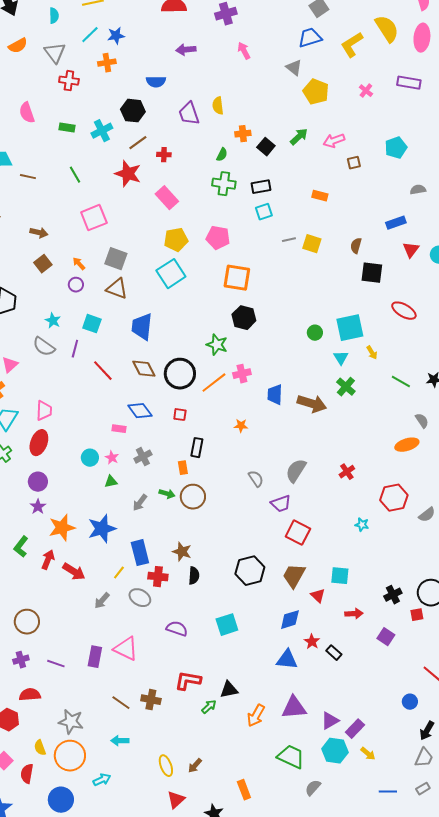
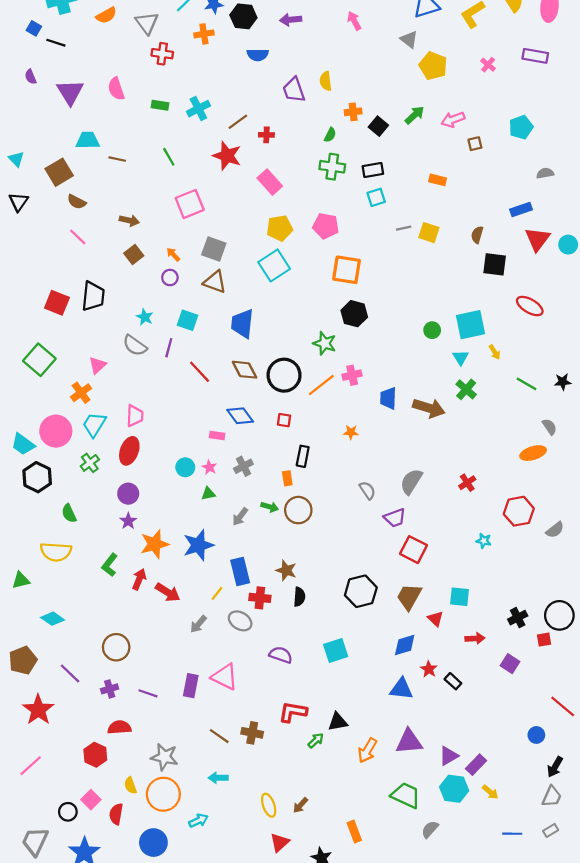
black hexagon: (133, 111) -> (243, 16), moved
red triangle: (411, 250) -> (537, 239), size x1.4

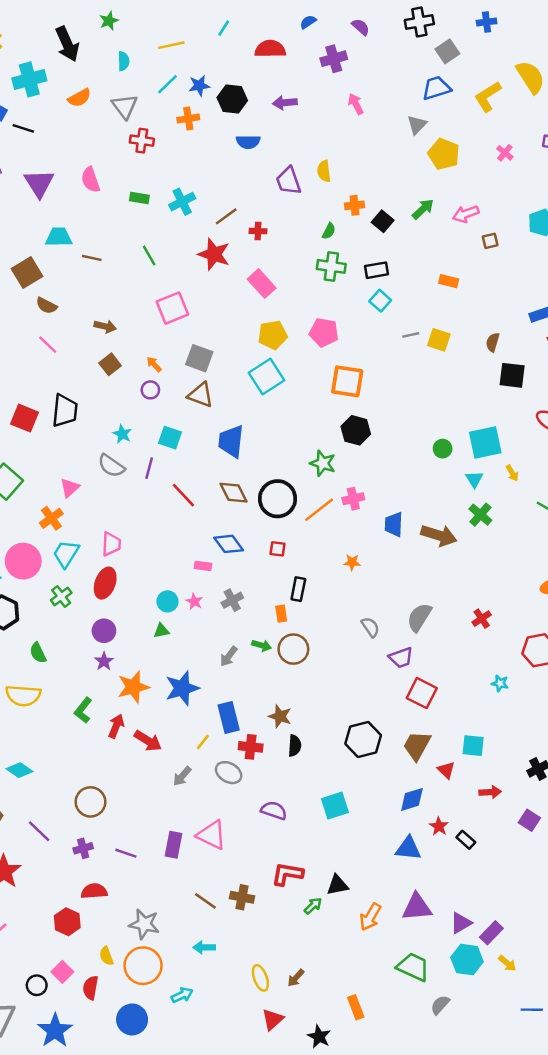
gray triangle: (409, 39) -> (417, 125), turned 36
cyan square: (376, 197) -> (380, 301), turned -30
green triangle: (208, 494) -> (161, 631), moved

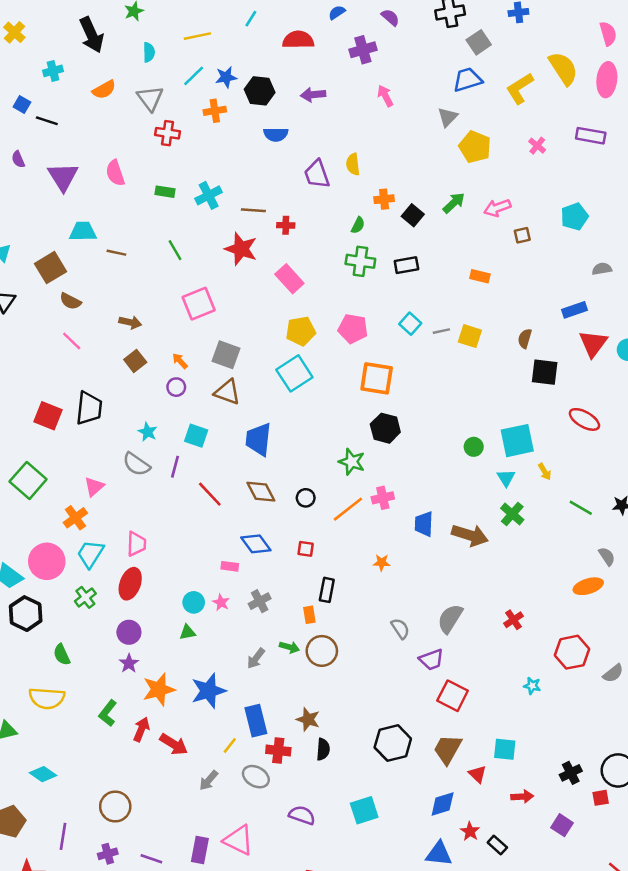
cyan cross: (29, 79) -> (53, 71), size x0.6
brown line: (226, 216) -> (253, 210), turned 40
cyan square: (380, 301) -> (410, 324), moved
black circle: (278, 499) -> (306, 498), size x0.5
purple line: (39, 831) -> (63, 836), turned 55

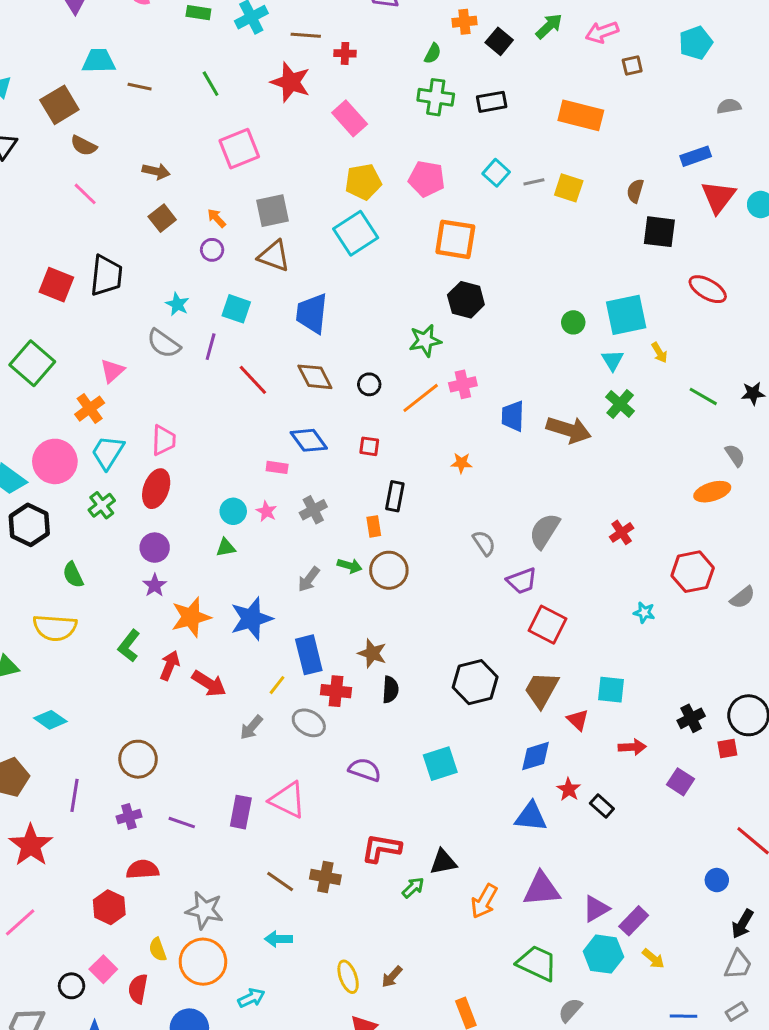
orange rectangle: (480, 276) -> (581, 115), size x1.8
gray square: (226, 355) -> (273, 211), turned -32
green star: (352, 462) -> (425, 341), turned -30

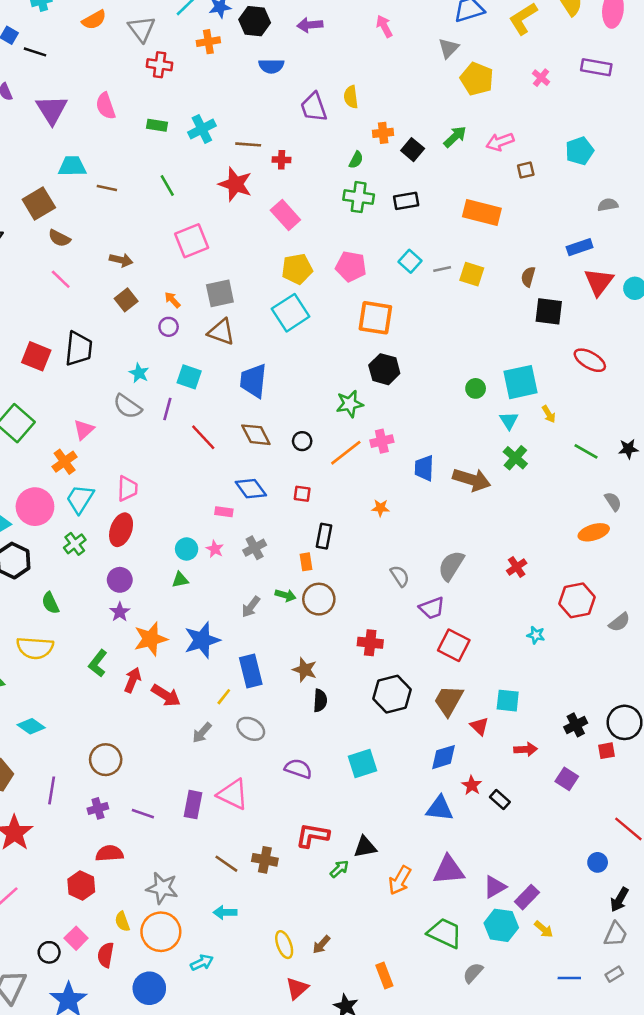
red cross: (336, 691) -> (370, 643), moved

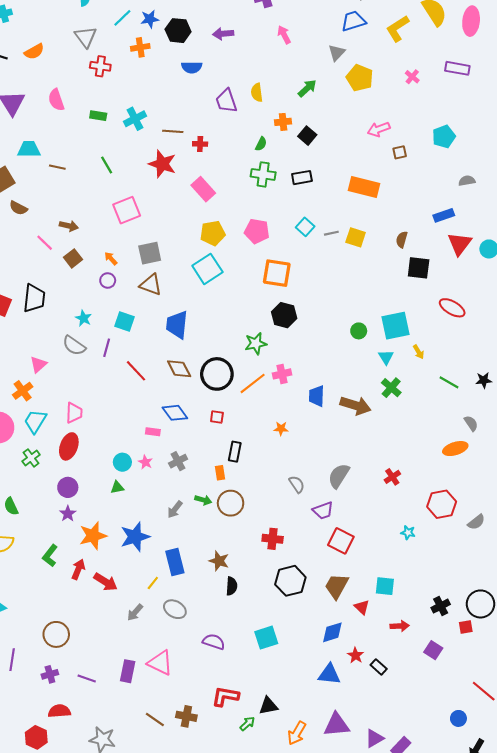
orange semicircle: (94, 20) -> (34, 52), moved
green arrow: (455, 137) -> (307, 88), moved
pink line: (61, 279) -> (45, 243), moved
black circle: (302, 441) -> (217, 374), size x2.0

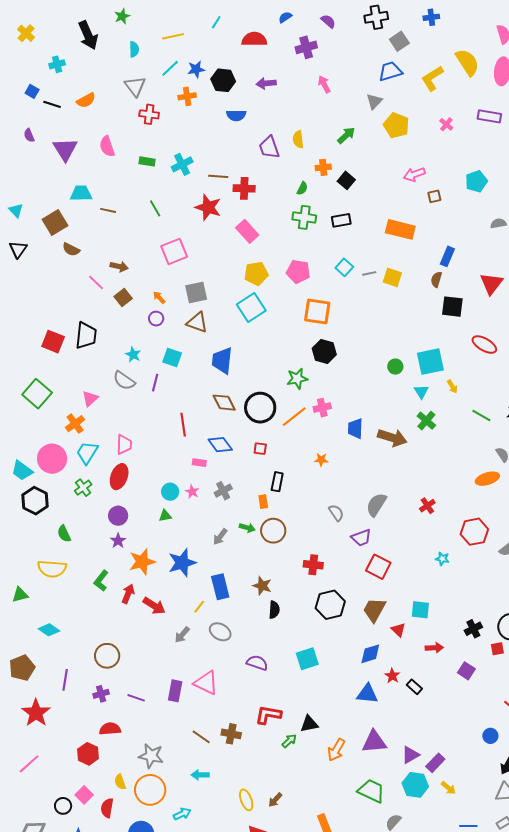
red cross: (200, 144) -> (244, 188), size x1.5
blue rectangle: (444, 215) -> (447, 256), moved, turned -48
red line: (136, 371) -> (183, 425), moved, turned 35

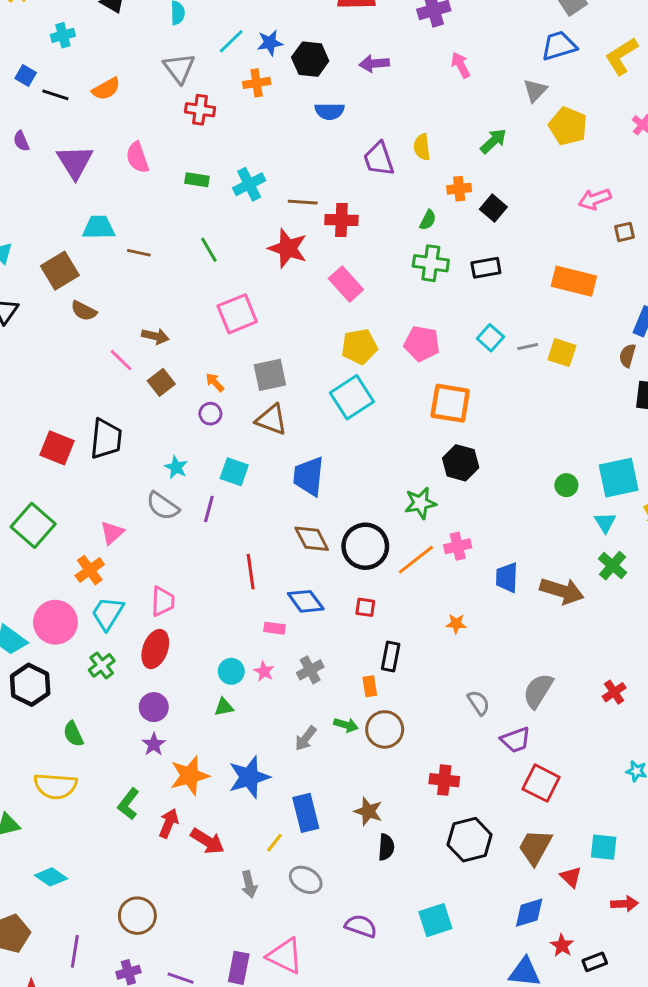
gray arrow: (182, 635) -> (249, 884), turned -54
black rectangle: (414, 687) -> (595, 962), turned -63

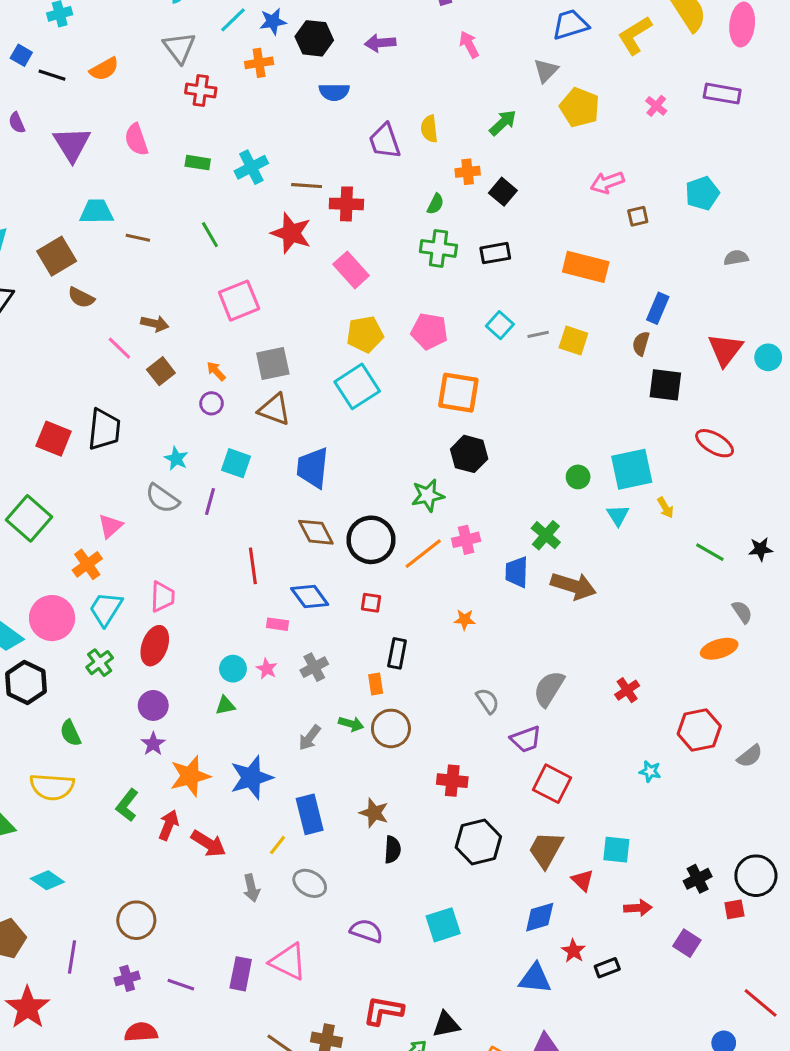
green cross: (613, 566) -> (546, 535), moved

